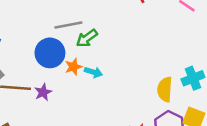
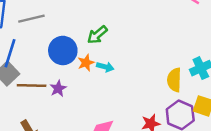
gray line: (68, 25) -> (31, 19), moved

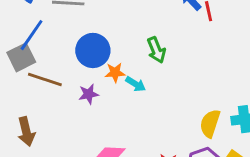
green arrow: (97, 35) -> (156, 50), moved, turned -90
purple star: (58, 88) -> (89, 94), moved

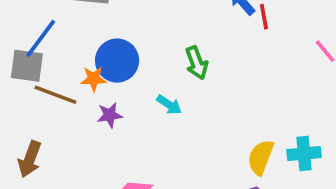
gray square: (21, 57) -> (27, 66), turned 32
orange star: (115, 73) -> (93, 79), moved
brown arrow: (26, 132) -> (30, 159), turned 32

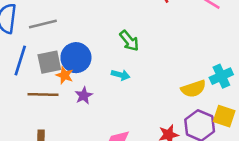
gray square: (27, 66) -> (49, 62), moved
orange star: (93, 79) -> (65, 75), turned -30
yellow semicircle: (261, 157) -> (193, 89), turned -110

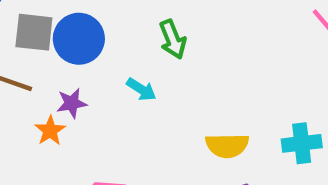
orange star: (65, 75) -> (50, 131), moved
yellow semicircle: (193, 89) -> (227, 146), moved

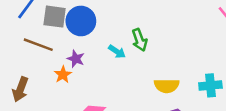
green arrow: (173, 39) -> (140, 40), moved
purple star: (72, 103) -> (76, 59), turned 30

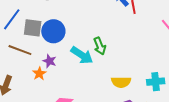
cyan arrow: (117, 52) -> (82, 55), size x1.6

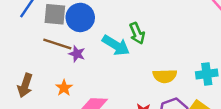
brown line: (20, 50) -> (57, 44), moved
orange star: (39, 74) -> (64, 88), moved

